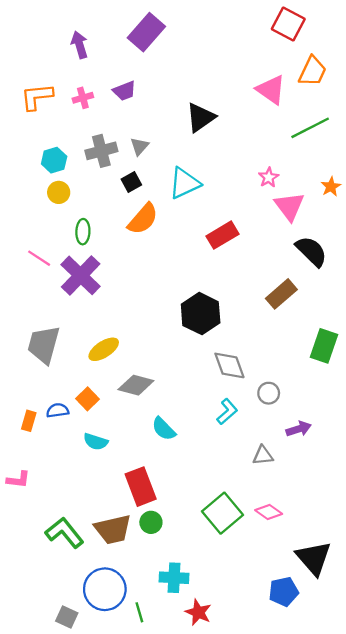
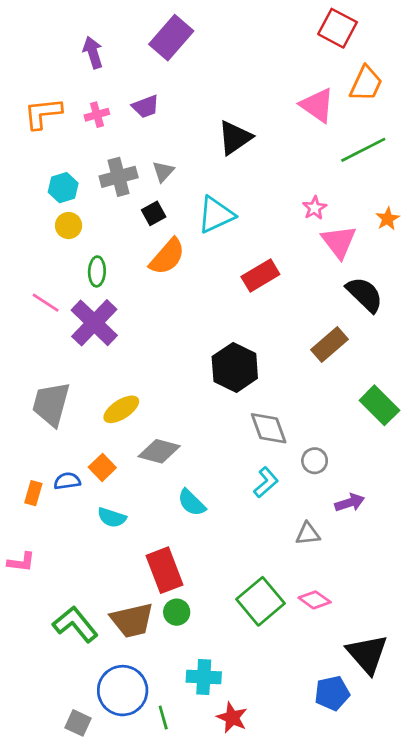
green rectangle: (324, 346) -> (379, 405), turned -64

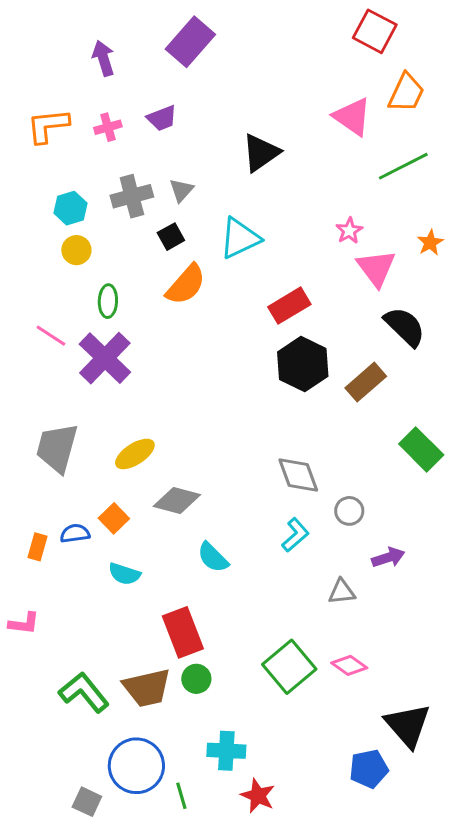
black hexagon: (235, 367) -> (303, 364), moved

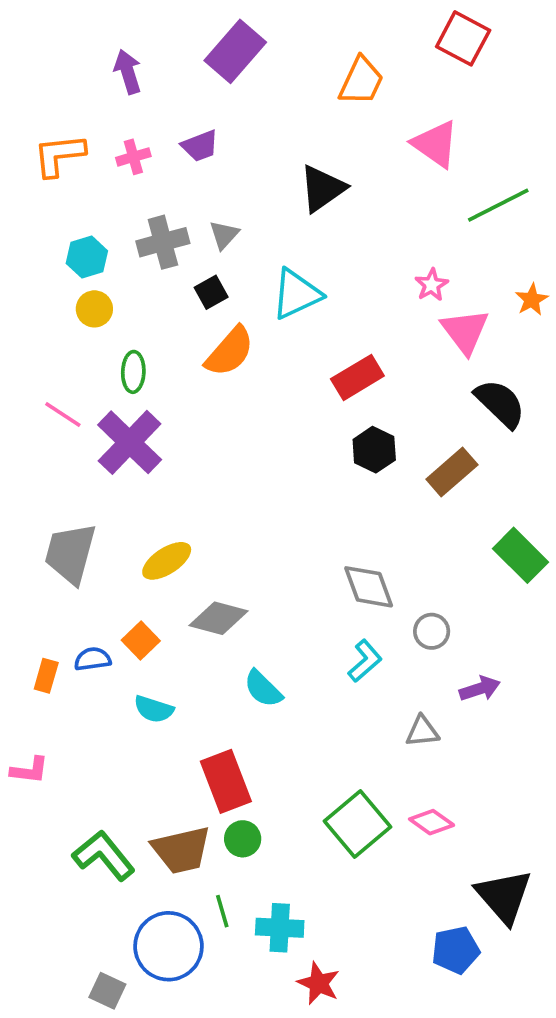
orange trapezoid: (406, 93) -> (361, 81), moved
black hexagon: (303, 364) -> (374, 450), size x0.7
green line: (181, 796) -> (222, 911), moved

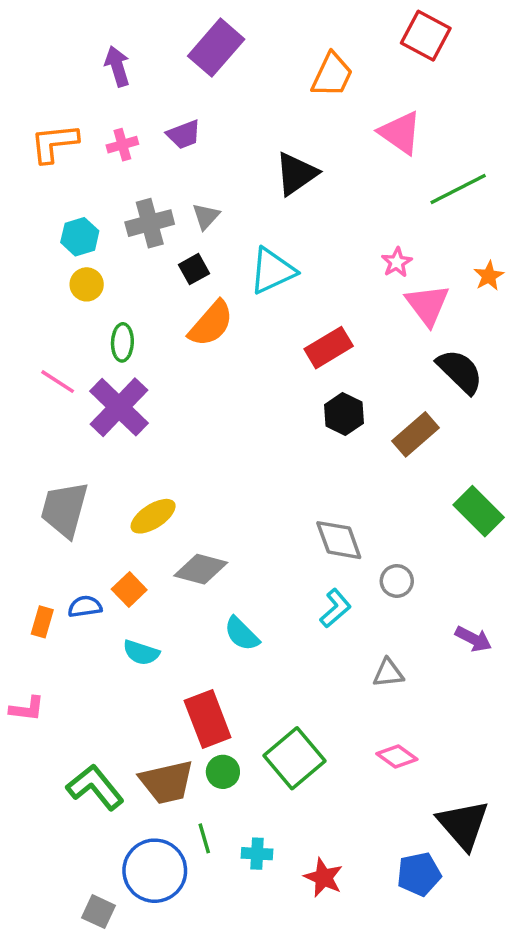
purple arrow: (480, 689) -> (473, 639), moved, turned 45
green square: (357, 824) -> (295, 758), moved
cyan cross: (280, 928) -> (257, 854), size x0.7
red star: (319, 983) -> (323, 878), moved

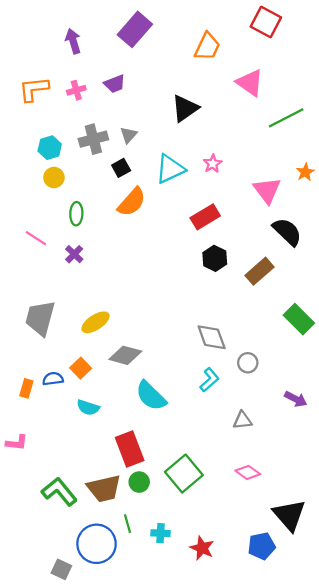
pink star: (397, 262) -> (213, 164), moved
purple cross: (119, 407) -> (74, 254), size x0.5
cyan semicircle: (242, 634) -> (151, 396), size x1.4

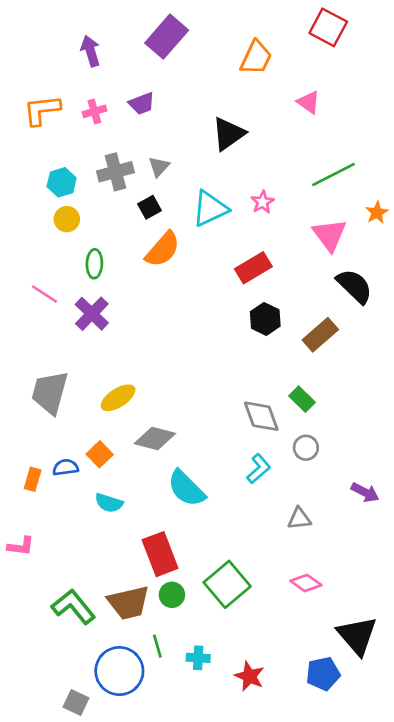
pink triangle: (250, 83) -> (309, 102), size x0.7
green line: (286, 118) -> (333, 174), moved
purple cross: (74, 254) -> (92, 314), size x1.5
green rectangle: (299, 319) -> (302, 399), moved, size x0.7

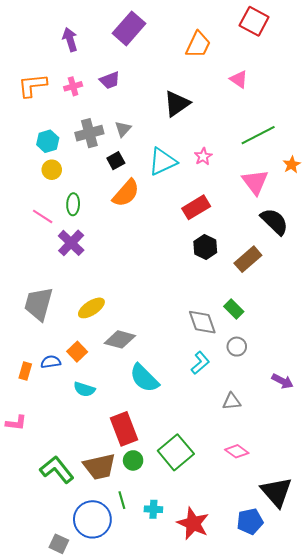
pink line: (44, 294) -> (43, 216), moved
red star: (249, 676) -> (193, 523), size x1.4

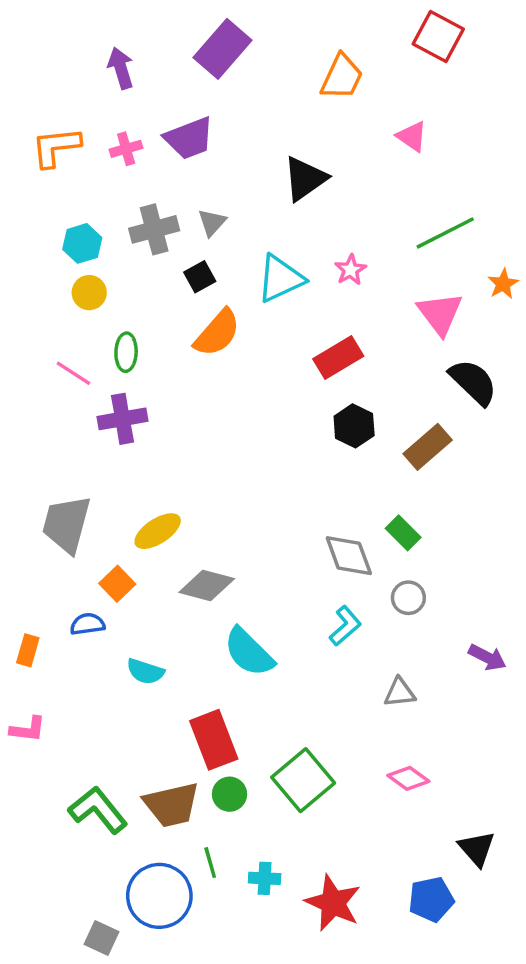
purple trapezoid: (110, 80) -> (189, 138), size x1.4
purple cross: (71, 243) -> (123, 419), turned 36
orange square: (77, 352) -> (117, 584), moved
orange rectangle: (25, 371) -> (28, 650), moved
black triangle: (276, 492) -> (477, 849), size x0.7

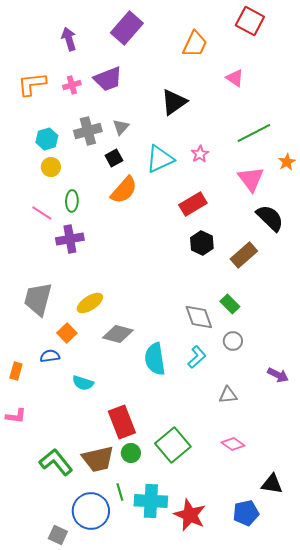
cyan semicircle: (249, 652) -> (155, 359), moved, turned 36
black triangle: (477, 849) -> (272, 484), turned -40
cyan cross: (265, 878) -> (151, 501), size x1.8

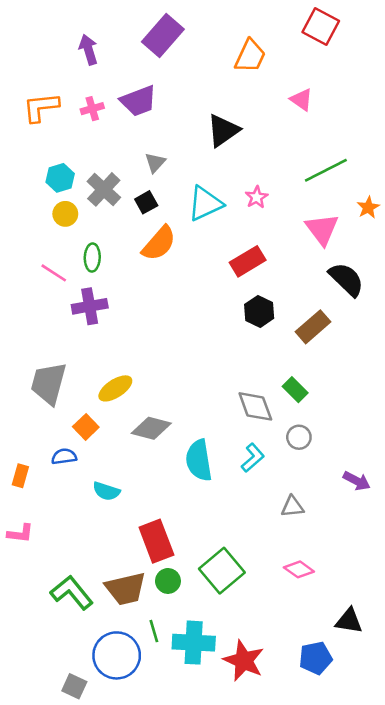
gray cross: (88, 131) -> (104, 189), moved, turned -32

